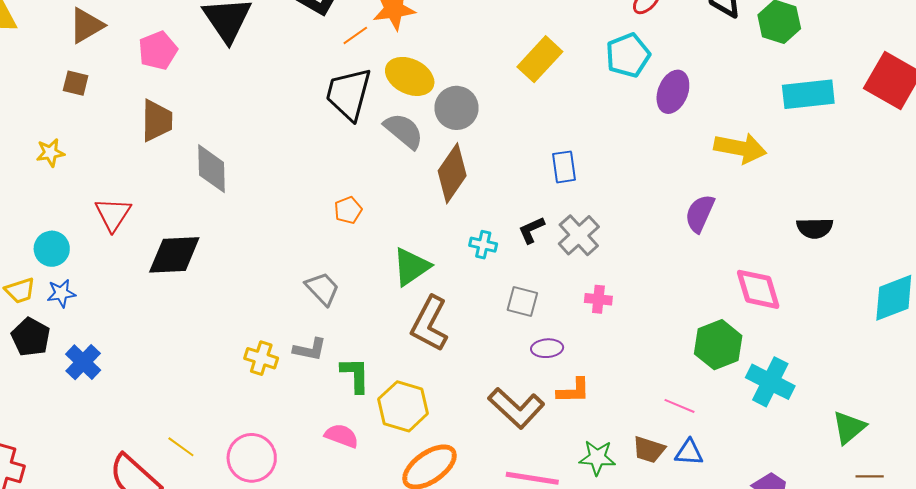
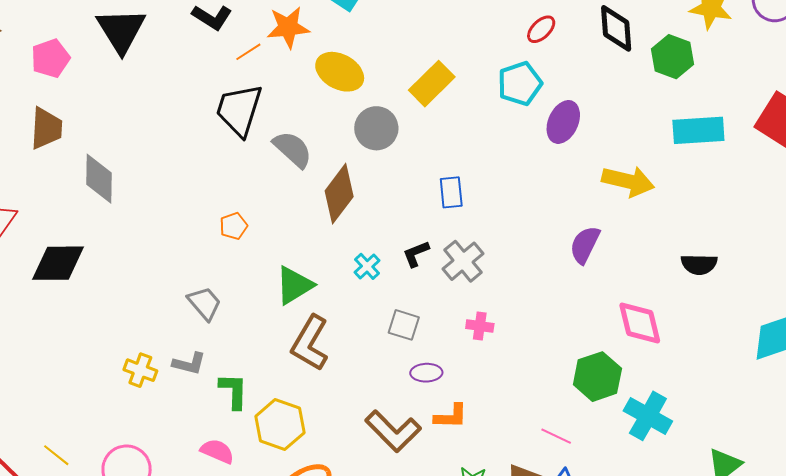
yellow ellipse: (410, 76) -> (340, 72), moved
gray circle: (457, 108) -> (376, 128), moved
cyan cross: (483, 245) -> (367, 266), turned 32

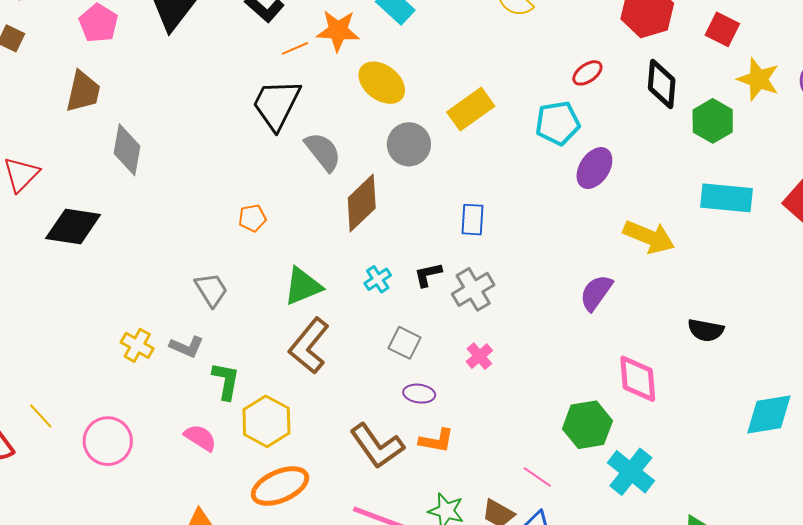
pink pentagon: (50, 58) -> (98, 23), turned -30
pink cross: (480, 326) -> (479, 356), turned 32

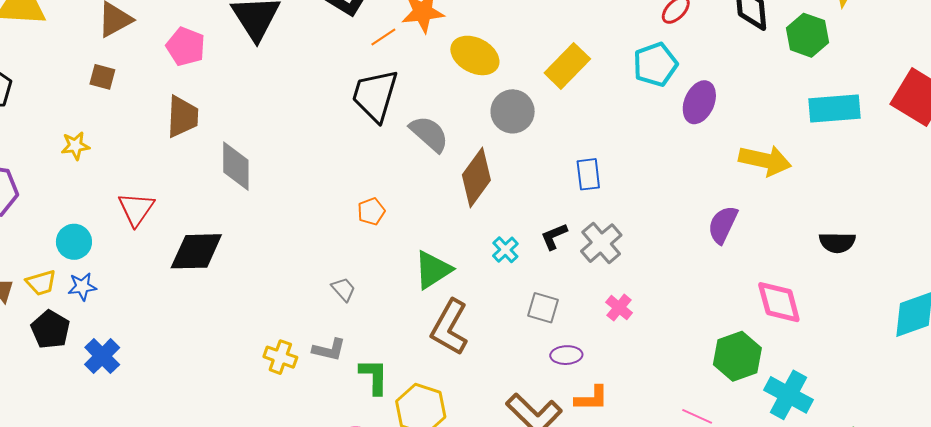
gray trapezoid: (211, 290) -> (343, 289), size x0.7

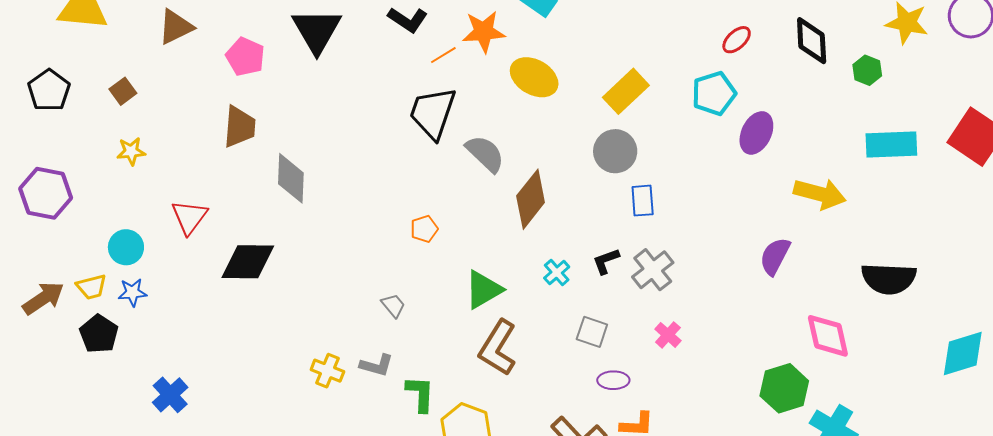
green hexagon: (808, 35) -> (867, 70), size x0.7
brown square: (102, 77) -> (123, 91), moved, turned 36
gray circle: (513, 111) -> (615, 151), moved
black semicircle: (837, 242) -> (889, 279), size x1.5
blue cross: (102, 356) -> (170, 395), moved

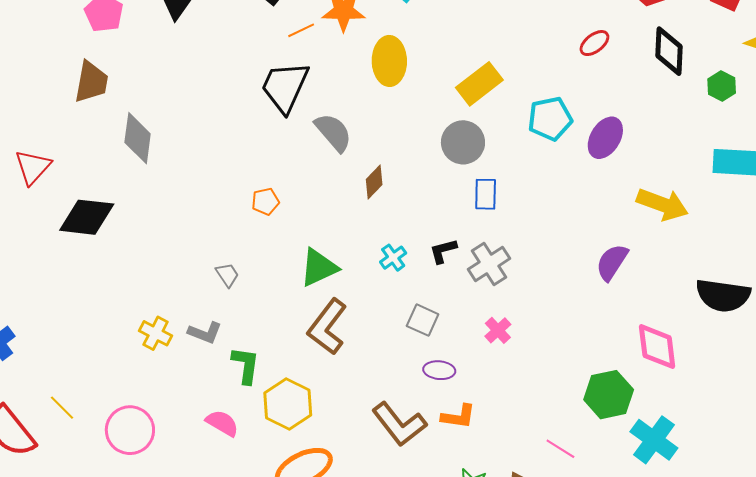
yellow ellipse: (534, 77) -> (389, 61), turned 54
cyan pentagon: (714, 93) -> (550, 119), moved
brown diamond: (531, 199) -> (374, 182), size x0.6

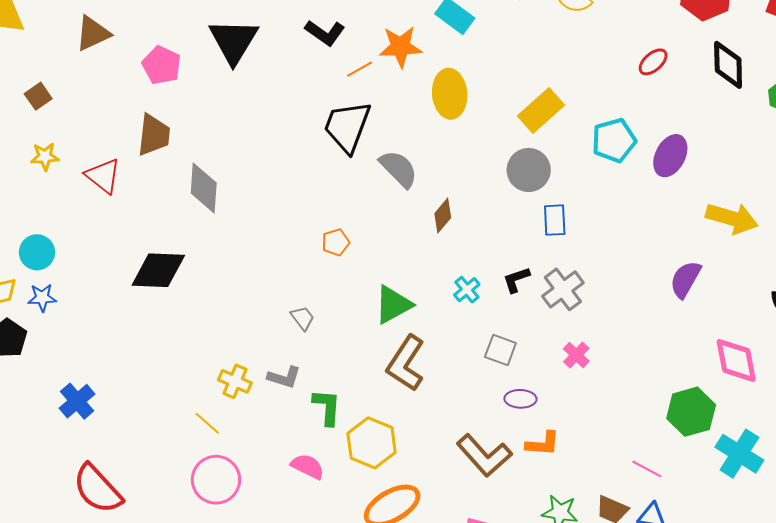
red triangle: (33, 167) -> (103, 176), moved, turned -30
yellow line: (62, 408) -> (207, 423), moved

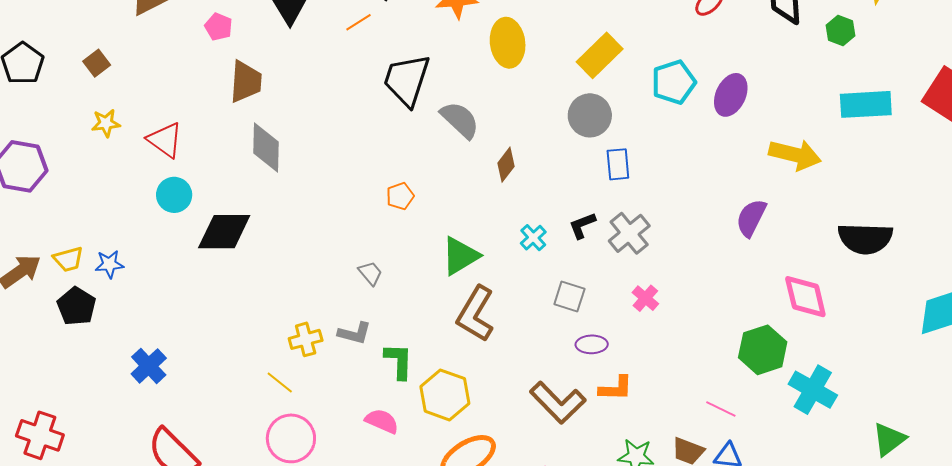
pink pentagon: (162, 65) -> (219, 27), size x0.7
orange line: (360, 69) -> (358, 22), moved
brown trapezoid: (154, 135) -> (246, 82), moved
cyan circle: (37, 252) -> (174, 195), moved
yellow cross: (235, 381) -> (306, 339), turned -36

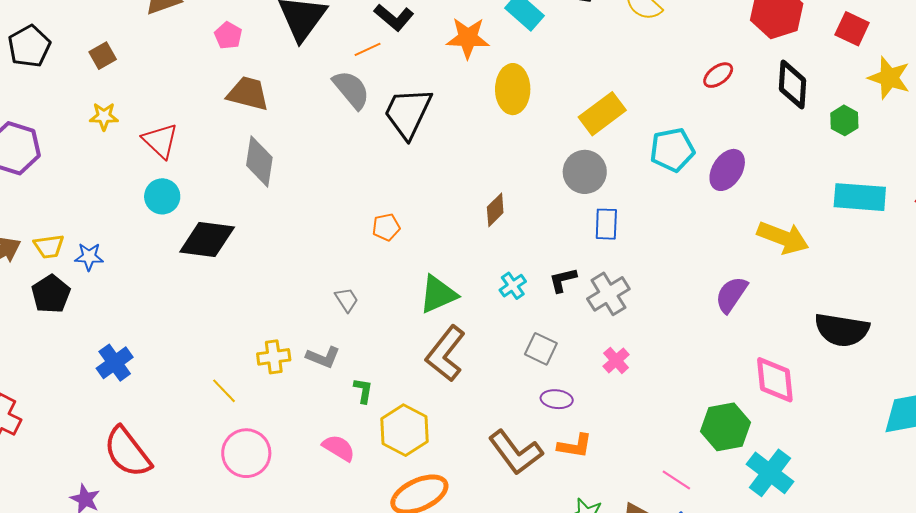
brown trapezoid: (246, 82) -> (248, 93), turned -87
gray semicircle: (460, 120) -> (351, 90), moved
green L-shape: (399, 361) -> (363, 391), size x0.7
yellow line: (280, 382) -> (224, 391), moved

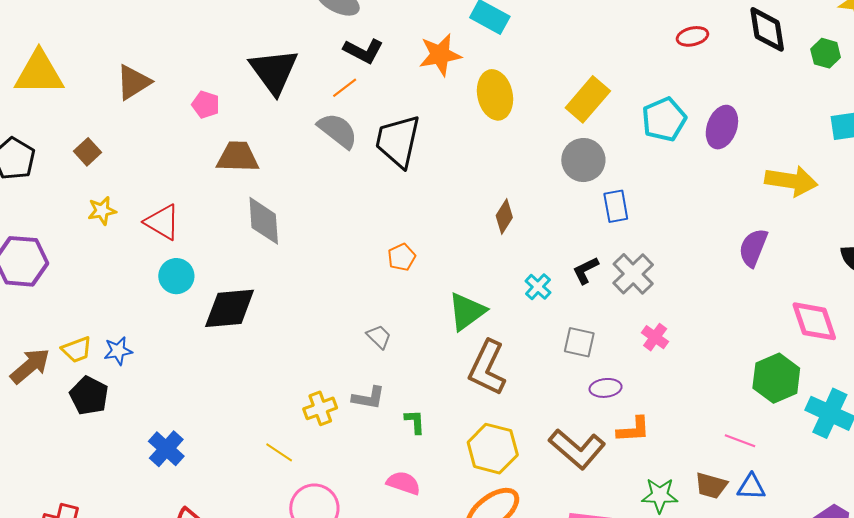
red ellipse: (718, 75) -> (692, 36), turned 36
yellow hexagon: (404, 430) -> (493, 449), moved

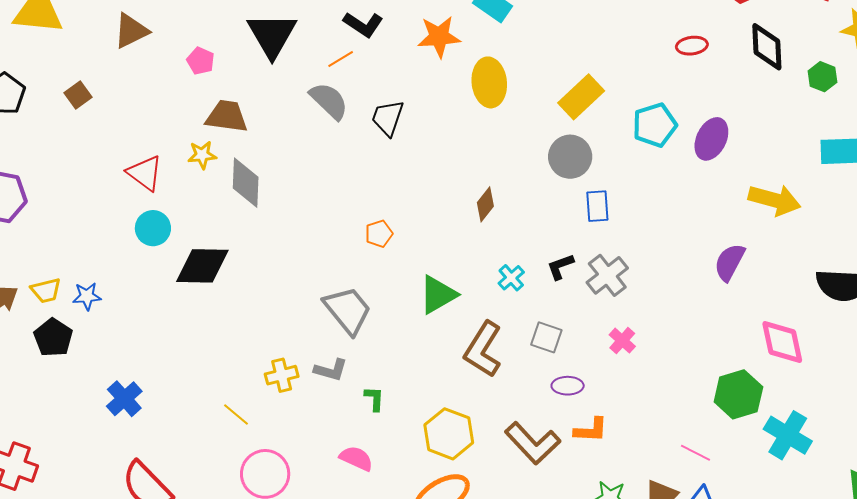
black trapezoid: (398, 141) -> (388, 118), size x0.7
yellow star: (102, 211) -> (202, 155), moved
gray trapezoid: (379, 337) -> (348, 310), size x2.0
brown L-shape: (487, 368) -> (483, 349), moved

